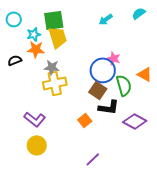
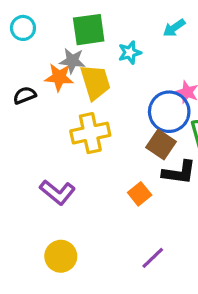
cyan star: (34, 34) -> (130, 53), moved
yellow trapezoid: (58, 37) -> (95, 82), moved
gray star: (52, 67) -> (72, 61), moved
yellow circle: (37, 145) -> (61, 256), moved

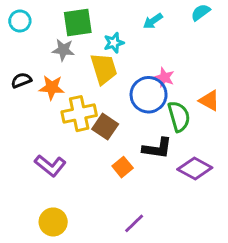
orange star: (59, 77) -> (52, 88), moved
yellow trapezoid: (95, 82) -> (104, 69), moved
brown square: (161, 145) -> (105, 127), moved

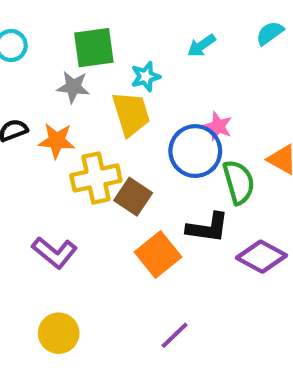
orange square: (123, 167) -> (158, 255), size x1.5

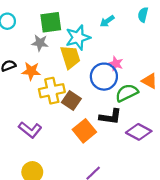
cyan semicircle: (270, 33) -> (143, 15), turned -40
cyan star: (146, 77) -> (78, 37), size x1.6
green semicircle: (239, 182) -> (127, 93), turned -100

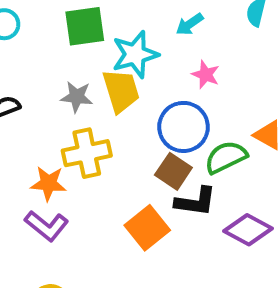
gray star: (40, 43) -> (77, 97), moved
pink star: (116, 64) -> (206, 75), moved
orange star: (31, 71) -> (48, 183), moved
brown square: (71, 100) -> (173, 171), moved

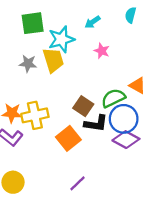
blue circle: (183, 127) -> (124, 119), moved
yellow cross: (87, 153) -> (35, 115), moved

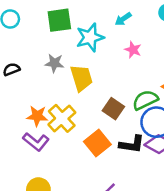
yellow trapezoid: (53, 60) -> (81, 78), moved
yellow cross: (35, 115) -> (62, 118), turned -30
black L-shape: (96, 123) -> (132, 144), moved

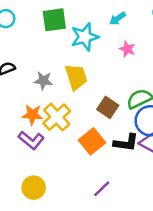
gray star: (54, 63) -> (43, 81), moved

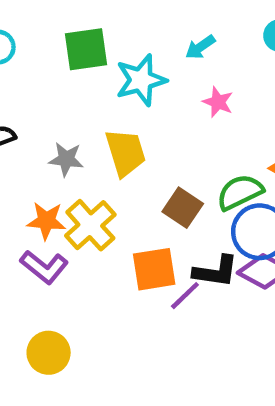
orange square: (92, 141) -> (154, 269), turned 30
purple line: (102, 189) -> (185, 296), moved

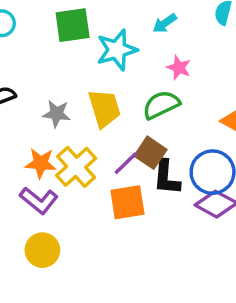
green semicircle: (240, 192) -> (161, 105), moved
black L-shape: (216, 271) -> (166, 177), moved, turned 87
purple line: (185, 296) -> (126, 163), moved
yellow circle: (49, 353) -> (42, 250), moved

